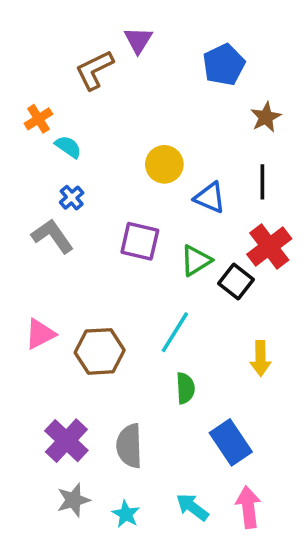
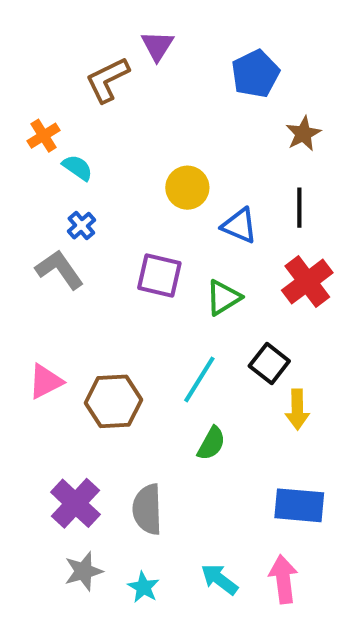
black square: (236, 281) -> (269, 363), moved
green semicircle: (185, 388) -> (211, 443), turned 32
blue rectangle: (231, 442) -> (299, 505), moved, turned -51

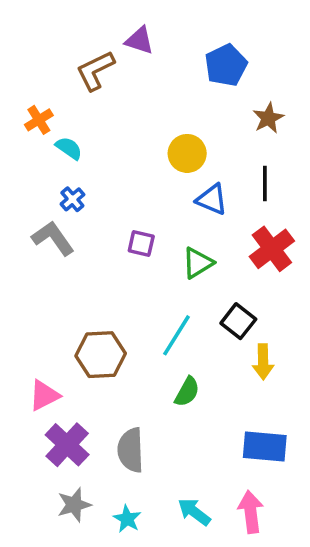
purple triangle: (157, 46) -> (139, 40), turned -44
yellow circle: (187, 188) -> (187, 153), moved
purple square: (159, 276) -> (141, 243), size x0.7
pink triangle: (46, 381) -> (44, 395), moved

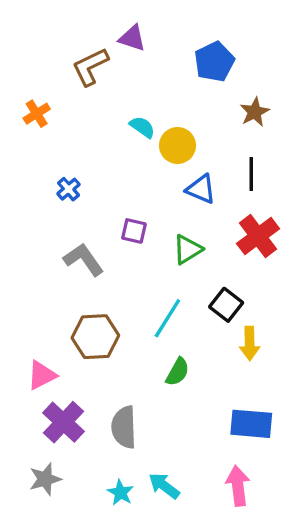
cyan semicircle: (69, 148) -> (142, 127), moved
gray L-shape: (53, 238) -> (84, 260), moved
gray star: (74, 505) -> (45, 479), moved
cyan arrow: (194, 512) -> (164, 486), moved

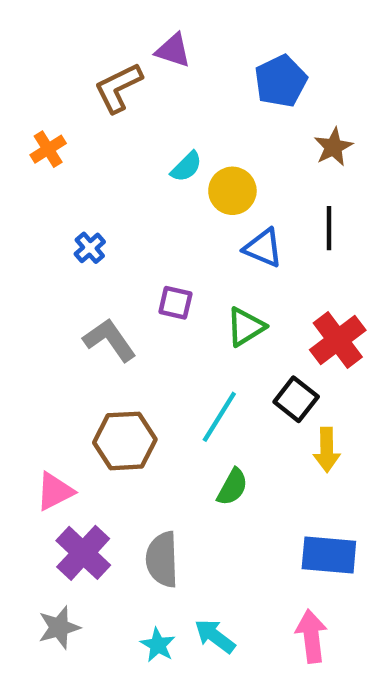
cyan semicircle: (142, 127) -> (186, 167), turned 100
red cross: (258, 236) -> (338, 340), moved

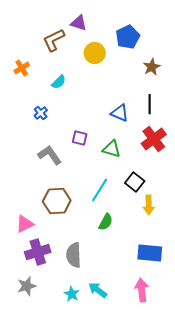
cyan semicircle: (186, 167) -> (59, 82), moved
yellow circle: (232, 191) -> (95, 53), moved
green triangle: (246, 327) -> (112, 149), turned 48
red cross: (338, 340) -> (154, 139), moved
purple cross: (83, 553) -> (38, 252), turned 30

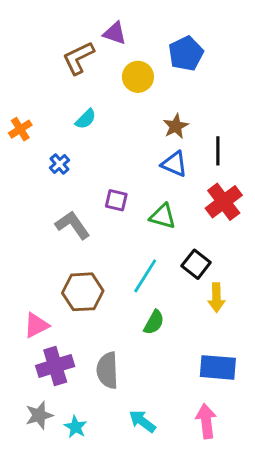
brown star: (152, 67) -> (176, 126), moved
orange cross: (22, 68) -> (20, 129), moved
cyan star: (72, 294) -> (75, 427), moved

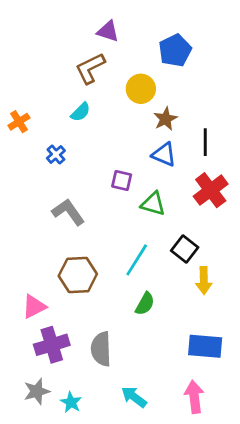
brown L-shape: (78, 58) -> (90, 68), moved
yellow circle: (138, 77) -> (141, 89), moved
purple square: (116, 200) -> (122, 181), moved

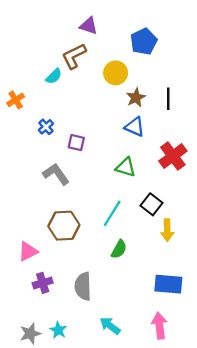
cyan semicircle: (81, 112) -> (54, 76), moved
black line: (205, 142) -> (168, 99), moved
purple square: (122, 181) -> (76, 143), moved
purple cross: (52, 345) -> (43, 283), size x0.7
gray star: (37, 391) -> (30, 334), moved

